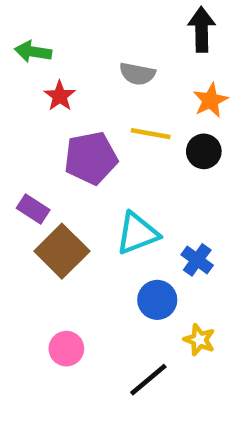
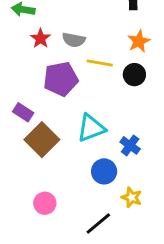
gray semicircle: (137, 74) -> (74, 40), moved

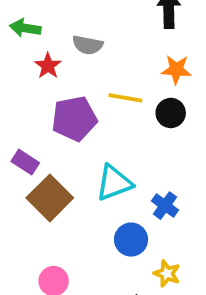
gray semicircle: (74, 40) -> (88, 45), moved
orange star: (139, 41) -> (176, 70), turned 30

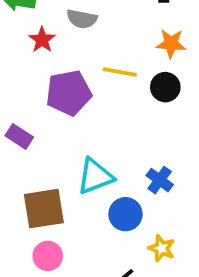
cyan triangle: (114, 183) -> (95, 176), moved
brown square: (50, 198) -> (44, 209), moved, turned 36

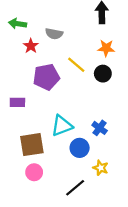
yellow line: (120, 72) -> (76, 65), turned 30
purple rectangle: (19, 136) -> (17, 102), turned -32

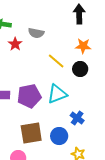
purple pentagon: (46, 77) -> (29, 96), moved
cyan triangle: (62, 126) -> (57, 94), moved
brown square: (32, 145) -> (31, 133), moved

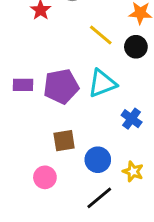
brown square: (31, 133) -> (64, 141), size x0.7
blue circle: (59, 136) -> (98, 160), moved

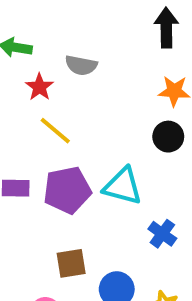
yellow line: (101, 35) -> (55, 131), moved
cyan triangle: (102, 83) -> (123, 186), turned 36

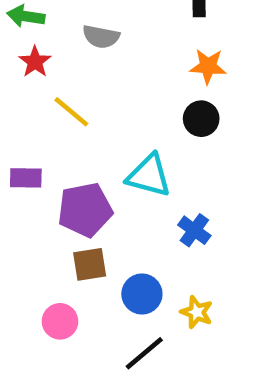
red star: (39, 87) -> (35, 62), moved
purple pentagon: (67, 190) -> (85, 210), moved

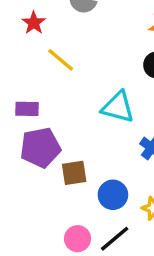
purple pentagon: (85, 210) -> (40, 148), moved
pink circle: (60, 321) -> (78, 239), moved

